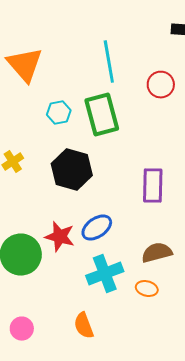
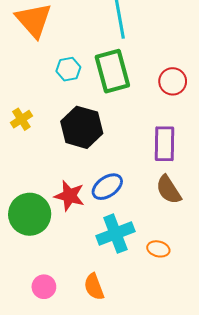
red circle: (161, 85) -> (173, 81), moved
brown semicircle: (157, 253) -> (169, 190), moved, turned -108
pink circle: (22, 329) -> (44, 287), moved

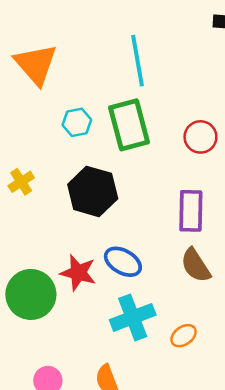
blue ellipse: (107, 187) -> (123, 262), turned 64
orange ellipse: (158, 249) -> (184, 336), turned -50

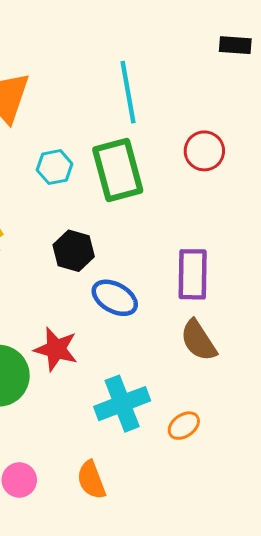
red circle: (200, 137) -> (204, 151), moved
black hexagon: (93, 191) -> (74, 251), size x0.7
blue ellipse: (123, 262) -> (115, 298), moved

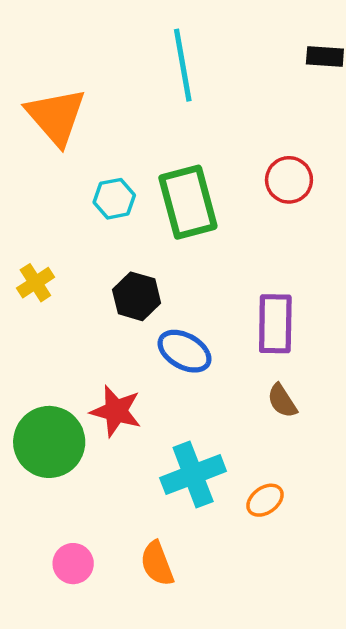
cyan line: (128, 92) -> (183, 65), moved
brown semicircle: (199, 340) -> (282, 401), size x0.7

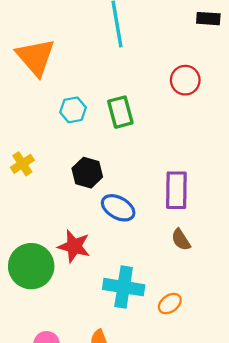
red circle: (289, 180) -> (185, 80), moved
green rectangle: (188, 202) -> (120, 112), size x0.7
cyan cross: (193, 474) -> (124, 287), turned 30

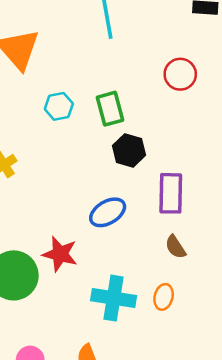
black hexagon: (87, 173) -> (129, 150), moved
blue ellipse: (118, 208) -> (108, 212), turned -60
orange ellipse: (170, 304) -> (164, 297), moved, turned -40

